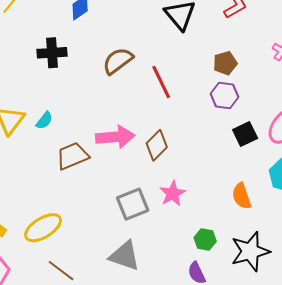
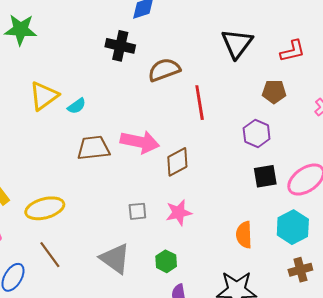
black cross: (52, 53) -> (120, 46), moved
brown pentagon: (225, 63) -> (274, 92), moved
gray square: (133, 204) -> (137, 211), size x0.6
green hexagon: (205, 240) -> (166, 261), moved

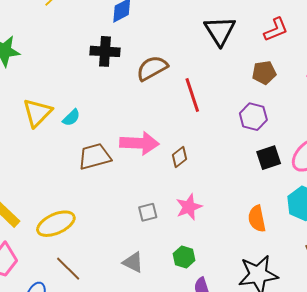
brown diamond: (177, 162) -> (180, 157), size x0.7
gray triangle: (115, 259) -> (133, 262), size x0.7

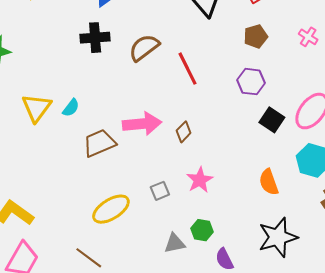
black square: (269, 158) -> (272, 120), turned -30
yellow ellipse: (56, 224) -> (111, 209), moved
gray triangle: (133, 262) -> (175, 243), moved, turned -30

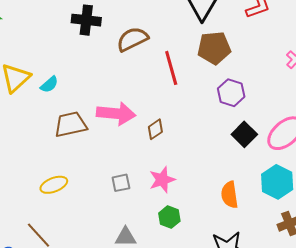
brown pentagon: (256, 36) -> (214, 48), moved, size x1.4
yellow ellipse: (111, 209) -> (54, 185), moved, size x0.7
green hexagon: (202, 230) -> (169, 217), moved

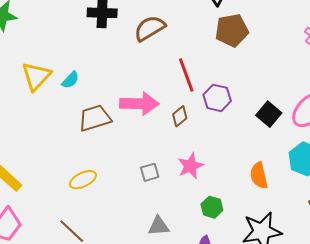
red line: (171, 68) -> (186, 75), moved
purple hexagon: (231, 93) -> (217, 98), moved
green hexagon: (169, 217) -> (212, 207), moved

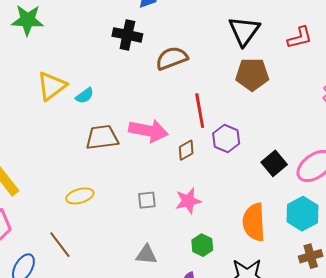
orange semicircle: (259, 175) -> (254, 222), size x1.4

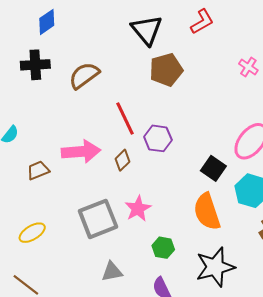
brown trapezoid: (102, 137) -> (38, 170), size x0.7
black square: (274, 163) -> (213, 168), moved
gray square: (147, 200) -> (98, 219), size x2.0

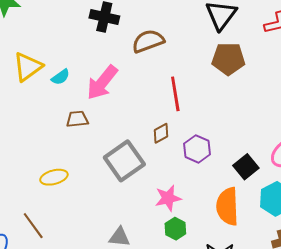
purple hexagon: (158, 138) -> (197, 149), moved
pink arrow: (81, 152) -> (102, 82), moved, turned 117
pink star: (138, 209) -> (168, 198), moved
gray square: (98, 219) -> (124, 161), moved, turned -30

